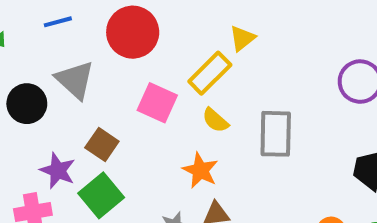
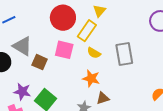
red circle: (133, 32) -> (63, 18), moved
brown square: (102, 144) -> (40, 62), moved

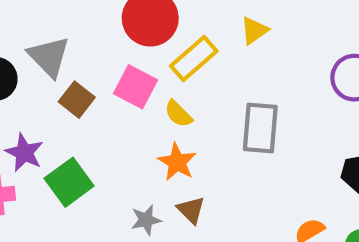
yellow triangle: (99, 11) -> (254, 31), moved
yellow semicircle: (94, 53) -> (178, 114), moved
brown triangle: (103, 98) -> (191, 210), turned 48

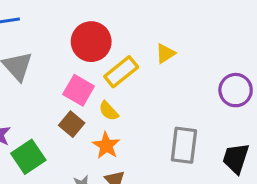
brown square: (77, 100) -> (72, 124), moved
gray rectangle: (260, 128) -> (184, 145), moved

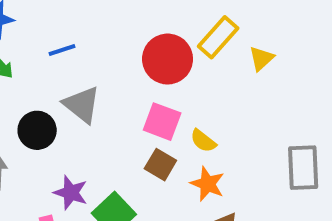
yellow rectangle: (121, 72) -> (218, 37), moved

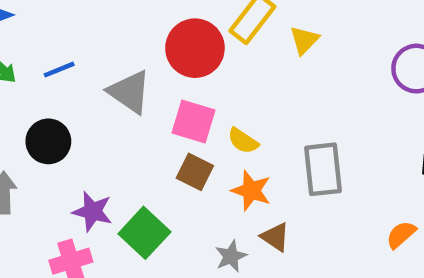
blue line: (62, 50) -> (59, 70), moved
gray triangle: (82, 105) -> (129, 92), moved
gray rectangle: (303, 168) -> (323, 169), moved

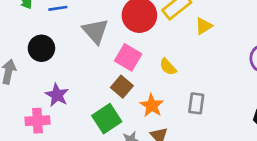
yellow semicircle: (243, 141) -> (168, 67), moved
gray rectangle: (323, 169) -> (196, 103), size x0.7
green square: (144, 233) -> (107, 119), moved

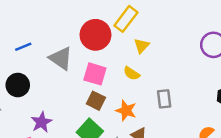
yellow triangle: (204, 26) -> (142, 46), moved
purple star: (57, 95) -> (41, 122), turned 30

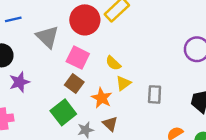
yellow triangle: (142, 46) -> (123, 83), moved
gray rectangle: (164, 99) -> (155, 94), moved
purple star: (41, 122) -> (19, 82), moved

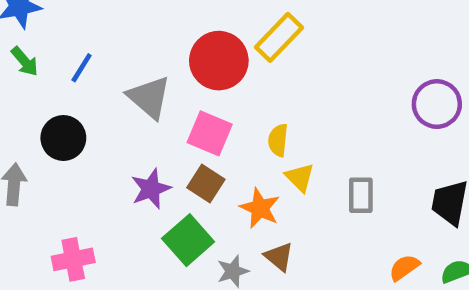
blue line: (13, 19) -> (82, 68), turned -42
yellow semicircle: (113, 63) -> (278, 140), turned 56
purple star: (19, 82) -> (151, 189), moved
yellow triangle: (123, 83) -> (300, 177), turned -35

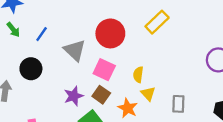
yellow rectangle: (279, 37) -> (157, 22), moved

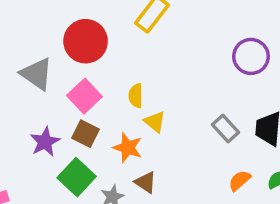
pink square: (104, 70) -> (84, 96), turned 30
gray rectangle: (178, 104) -> (225, 128), moved, turned -36

